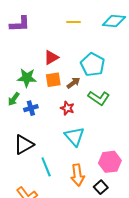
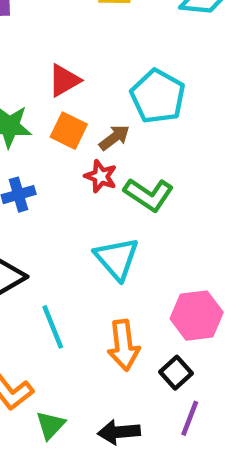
orange square: (53, 80) -> (69, 131), turned 35
green L-shape: (99, 98) -> (149, 195), moved
red star: (67, 108) -> (101, 176), moved

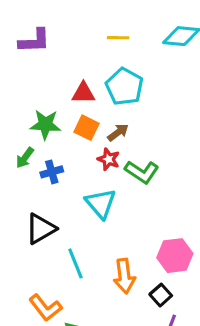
red triangle: (64, 80) -> (83, 93), turned 30
cyan pentagon: (158, 96) -> (124, 87), moved
cyan triangle: (117, 258) -> (101, 203), moved

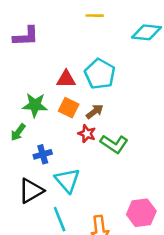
yellow line: (118, 38) -> (95, 16), moved
blue cross: (52, 172) -> (43, 154), moved
cyan triangle: (101, 203) -> (67, 180), moved

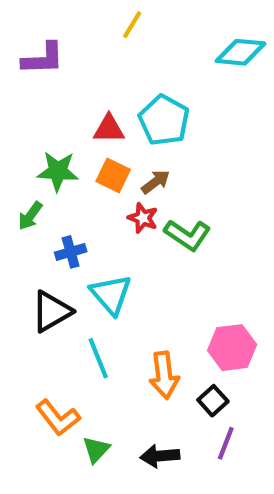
yellow line: (95, 16) -> (132, 25), moved, turned -60

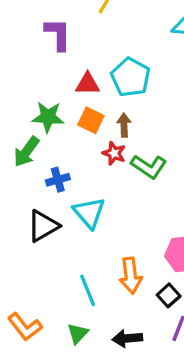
purple L-shape: (43, 59) -> (58, 34), moved, turned -88
brown arrow: (156, 182) -> (124, 125), turned -55
green arrow: (30, 216) -> (26, 152), size x1.4
cyan line: (98, 358) -> (88, 290), moved
orange L-shape: (58, 418) -> (25, 327), moved

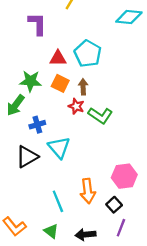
green triangle: (78, 333) -> (51, 231), turned -35

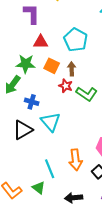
red triangle: (58, 58) -> (41, 42), moved
blue cross: (37, 125) -> (32, 102), turned 32
green triangle: (51, 231) -> (39, 188), moved

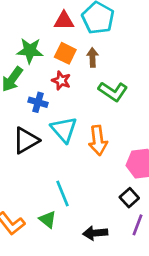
red triangle: (41, 42) -> (64, 21), moved
red star: (66, 86) -> (61, 81), moved
orange arrow: (76, 160) -> (98, 140), moved

